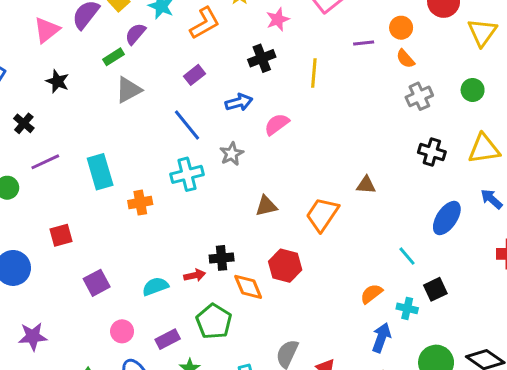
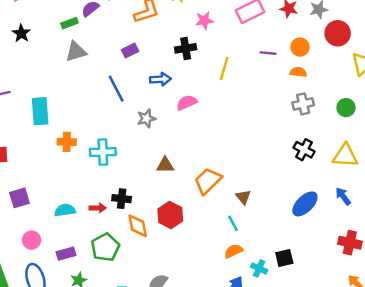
orange semicircle: (405, 59) -> (298, 72), turned 126
cyan cross: (187, 174) -> (103, 152), moved
brown triangle: (366, 185) -> (243, 197), moved, turned 35
cyan line: (407, 256) -> (233, 223), moved

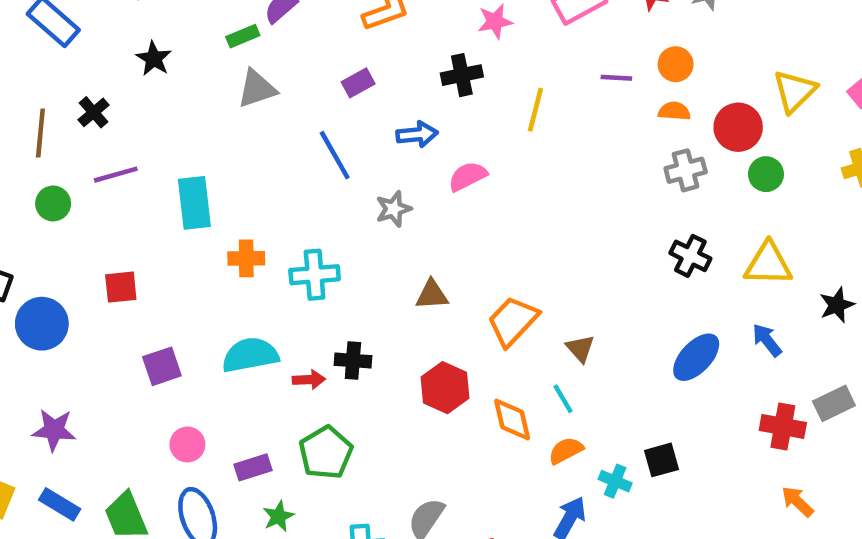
red circle: (338, 33) -> (738, 127), moved
cyan semicircle: (65, 210) -> (250, 355), moved, size x1.4
orange diamond: (138, 226) -> (512, 420), moved

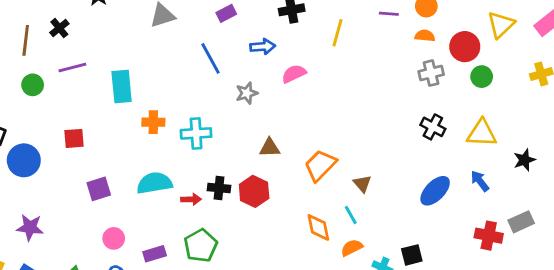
red hexagon: (445, 388) -> (254, 191), moved

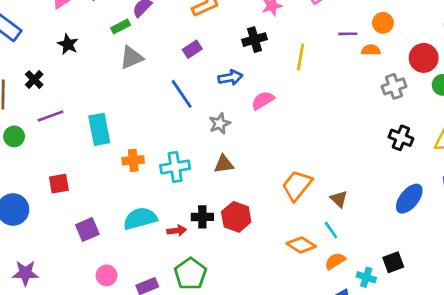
orange semicircle: (425, 36) -> (371, 50), moved
brown triangle: (270, 148) -> (224, 164), moved
orange diamond: (318, 227) -> (301, 245), turned -40

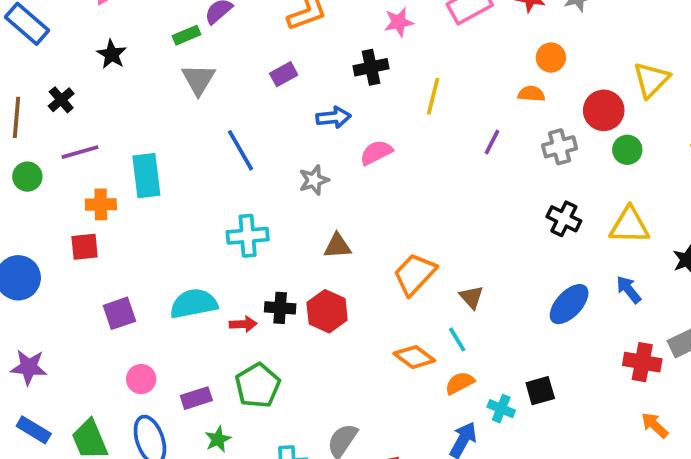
purple line: (348, 34) -> (492, 142), moved, turned -66
gray triangle: (131, 58) -> (198, 79), turned -40
blue line: (182, 94) -> (241, 150), moved
orange cross: (133, 160) -> (101, 204), moved
brown triangle: (224, 164) -> (337, 246), moved

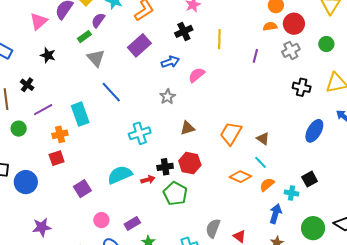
purple rectangle: (284, 74) -> (139, 45), size x1.6
red circle: (604, 110) -> (294, 24), moved
blue line: (241, 150) -> (111, 92), moved
green pentagon: (258, 385) -> (175, 194), moved

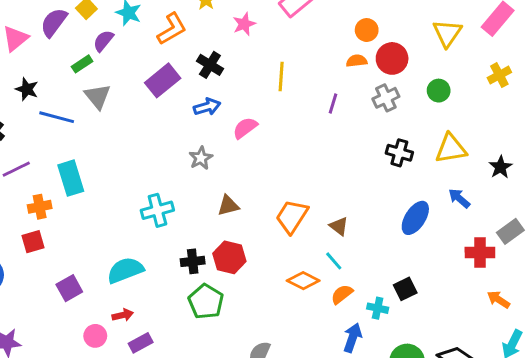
black cross: (184, 31) -> (210, 65), moved, turned -36
blue line: (111, 92) -> (57, 117), moved, turned -35
red arrow: (148, 180) -> (123, 315), moved

